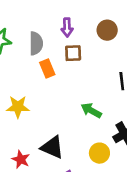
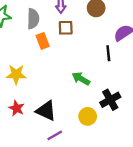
red star: (21, 159) -> (17, 108), moved

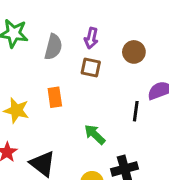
orange rectangle: (43, 41) -> (55, 97), moved

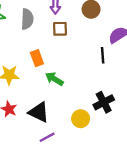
green arrow: (95, 134) -> (54, 79), moved

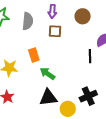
black triangle: (39, 112) -> (48, 98), moved, turned -36

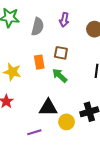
brown square: (55, 31) -> (61, 53), moved
green arrow: (47, 74) -> (60, 76), moved

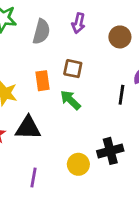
black triangle: (48, 108) -> (28, 128), moved
purple line: (34, 132) -> (34, 178), turned -64

